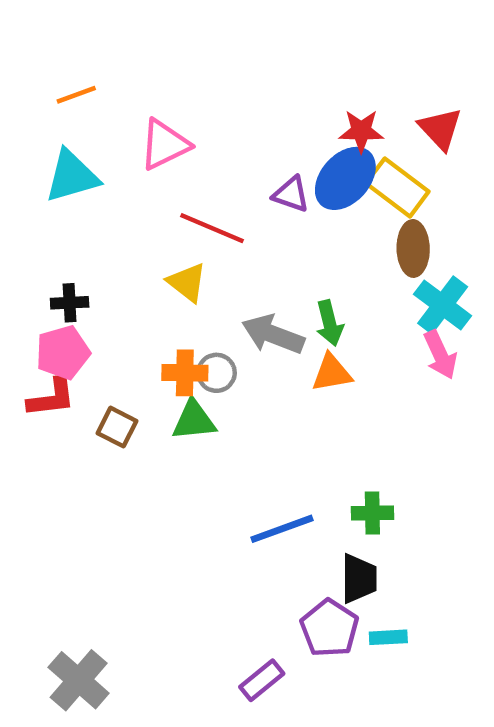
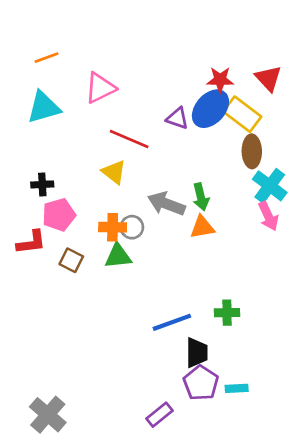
pink pentagon: (63, 352) -> (59, 215), moved
black trapezoid: (359, 579) -> (197, 353), moved

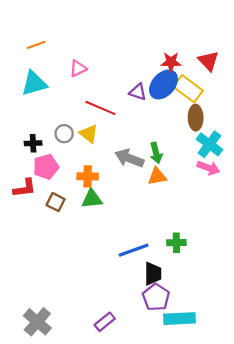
pink triangle: (100, 88) -> (78, 68), size x0.7
pink arrow: (268, 216) -> (208, 168), turned -45
gray circle: (132, 227) -> (64, 134), moved
cyan rectangle: (237, 388) -> (180, 319), moved, size x1.8
purple rectangle: (159, 415) -> (105, 322), moved

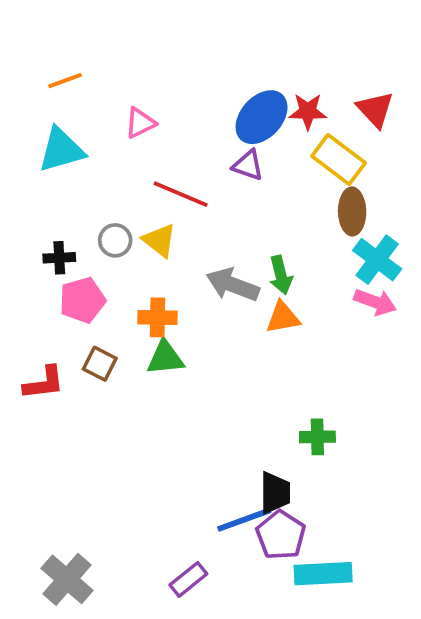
blue ellipse: (164, 84) -> (262, 117), moved
red L-shape: (25, 188) -> (44, 383), moved
blue line: (134, 250) -> (244, 520), moved

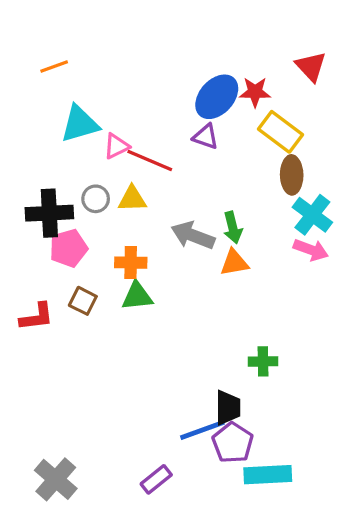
red triangle: (375, 109) -> (311, 66), moved
pink triangle: (140, 123) -> (116, 146), moved
cyan triangle: (61, 150) -> (80, 124), moved
yellow triangle: (159, 240) -> (132, 199), turned -40
black cross: (59, 258) -> (49, 213), size x1.8

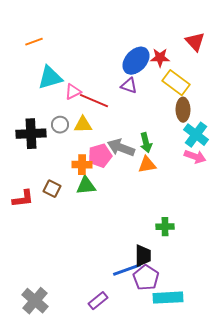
pink pentagon: (68, 248) -> (100, 156), moved

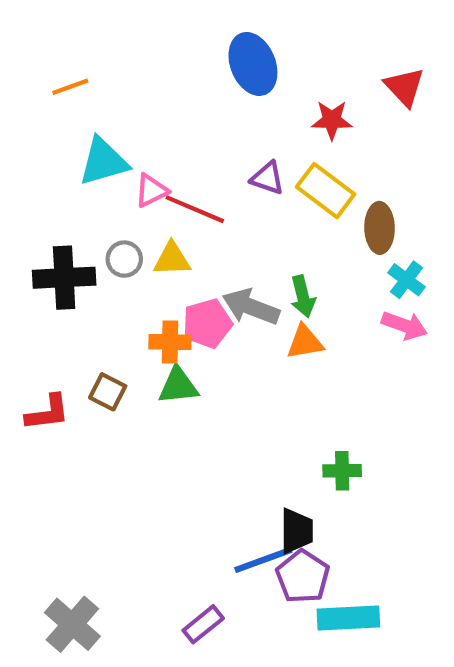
blue ellipse: (136, 61) -> (253, 64), moved, turned -64
yellow rectangle: (176, 83) -> (326, 191), moved
cyan cross: (196, 135) -> (406, 280), size x0.7

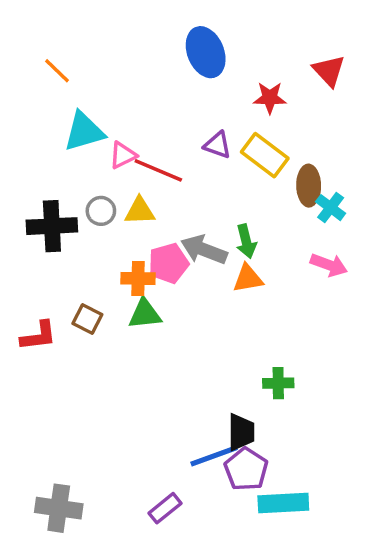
orange line: (70, 87) -> (57, 71), turned 64
cyan cross: (406, 280) -> (331, 208), moved
gray cross: (72, 624) -> (59, 508), turned -33

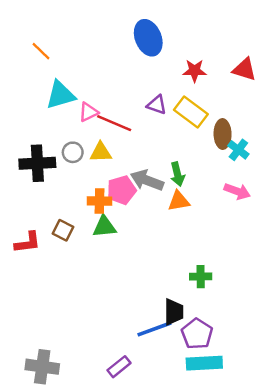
red triangle: (329, 71) -> (244, 69), moved, turned -30
purple pentagon: (246, 469) -> (197, 334), moved

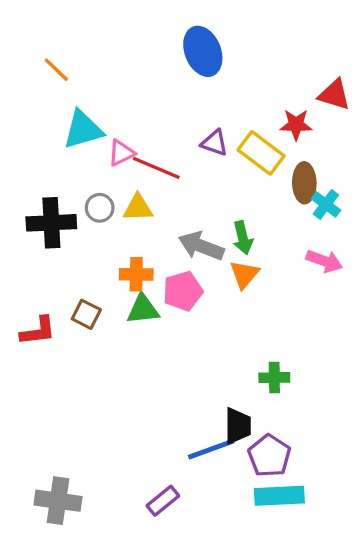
red star: (195, 71) -> (296, 125), moved
pink pentagon: (121, 190) -> (183, 291), moved
orange triangle: (179, 201) -> (244, 274), turned -40

